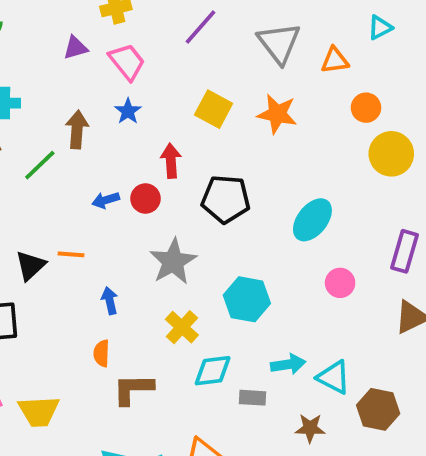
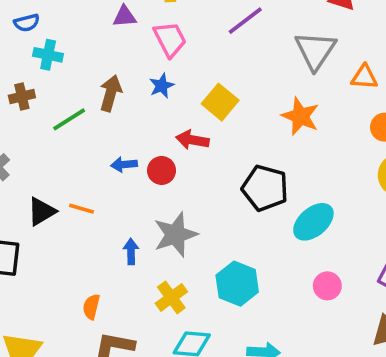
yellow square: (214, 109) -> (220, 102), moved
red arrow: (171, 161) -> (192, 140), turned -88
black pentagon: (226, 199) -> (265, 188), moved
blue arrow: (110, 301) -> (131, 252), moved

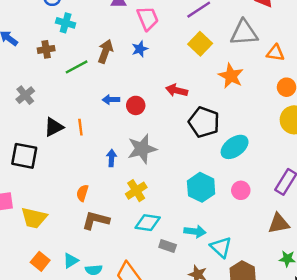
gray triangle: (315, 50) -> (244, 33), turned 48
yellow square: (220, 102) -> (200, 44), moved
red arrow: (192, 140) -> (177, 90), moved
orange line: (81, 209) -> (80, 127), turned 63
cyan hexagon: (237, 284) -> (201, 187), moved

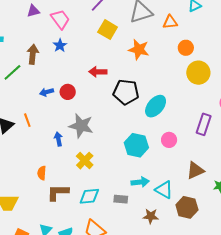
gray star: (142, 149) -> (81, 126), turned -30
cyan diamond: (148, 223) -> (89, 196), moved
brown triangle: (279, 224) -> (195, 170), moved

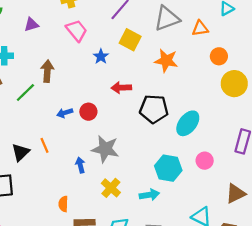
purple triangle: (33, 11) -> (31, 25), moved
blue star: (60, 45) -> (101, 56), moved
cyan arrow: (140, 182) -> (149, 195), moved

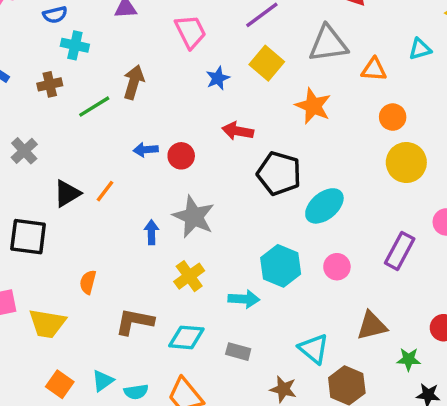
orange line: (45, 145) -> (105, 191), turned 48
orange semicircle: (63, 204) -> (88, 282), moved

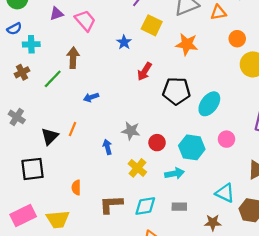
pink trapezoid: (190, 32) -> (85, 21), moved
red arrow: (238, 131) -> (144, 71), turned -54
red circle: (181, 156) -> (157, 143), moved
gray star: (194, 217) -> (131, 131), size x0.7

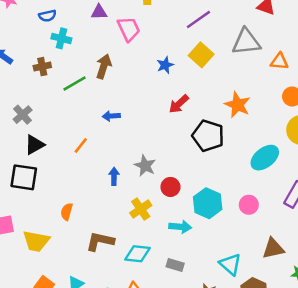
orange star: (187, 44) -> (237, 105), moved
cyan ellipse: (209, 104) -> (265, 158), moved
black triangle: (50, 136) -> (35, 145), moved

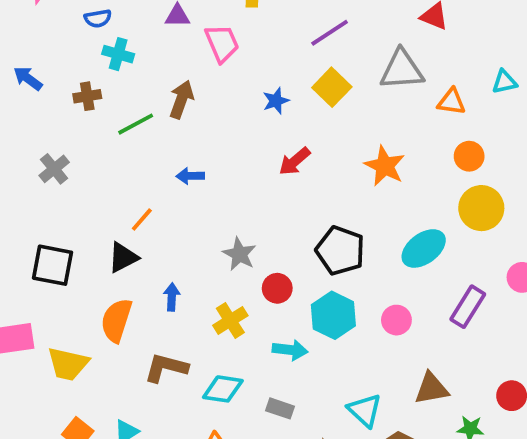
black pentagon: (208, 136) -> (340, 251), moved
black triangle: (35, 145) -> (123, 258), moved
blue arrow: (114, 176) -> (172, 297), moved
orange semicircle: (67, 212) -> (116, 320), size x1.6

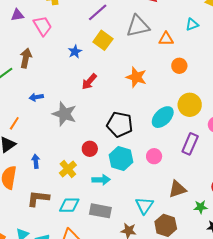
yellow circle: (481, 208) -> (190, 105), moved
gray star: (239, 254) -> (64, 114), moved, size x1.4
gray rectangle: (280, 408) -> (100, 211), size x1.5
cyan triangle: (365, 410) -> (144, 205), turned 30

